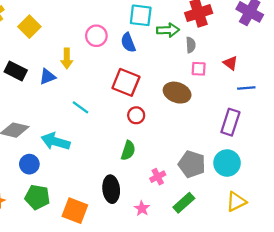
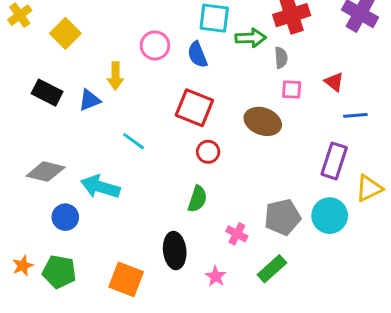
gray pentagon: (192, 164) -> (283, 217), turned -30
pink cross: (158, 177) -> (237, 234), turned -35
green pentagon: (37, 197) -> (59, 272), moved
yellow triangle: (236, 202) -> (369, 188), moved

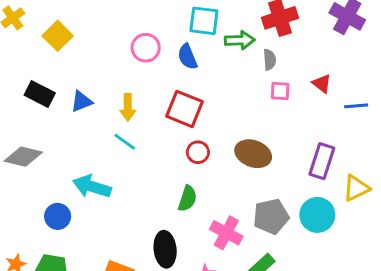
yellow arrow: (115, 76) -> (128, 107), moved
blue line: (355, 115) -> (356, 106), moved
brown ellipse: (263, 121) -> (253, 154), moved
gray diamond: (46, 172) -> (23, 157), moved
pink cross: (237, 234) -> (226, 233), size x1.5

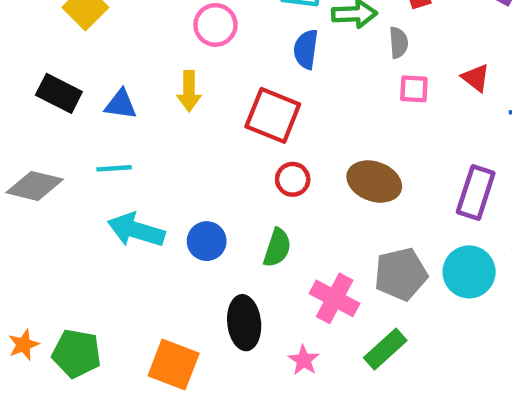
blue semicircle: (187, 57) -> (306, 49), moved, turned 30
blue triangle: (81, 101) -> (121, 104), turned 30
yellow arrow: (128, 107) -> (189, 91), moved
cyan line: (125, 142) -> (114, 168), moved, turned -40
blue circle: (58, 216) -> (207, 241), moved

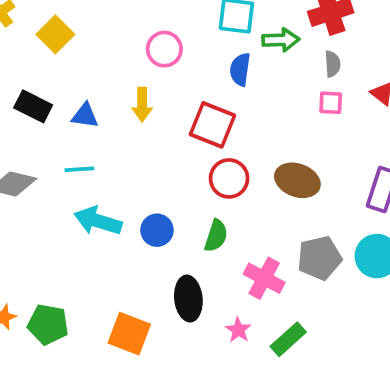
gray semicircle: (398, 43) -> (332, 64), moved
red circle: (293, 179) -> (229, 178), size x1.4
green rectangle: (385, 349) -> (288, 339), moved

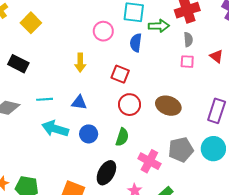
pink circle: (164, 49) -> (103, 31), moved
blue triangle: (85, 116) -> (79, 102), moved
red square: (212, 125) -> (120, 74), size x0.7
black ellipse: (188, 299) -> (106, 173), turned 35

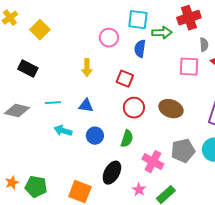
gray semicircle: (188, 40) -> (204, 45), moved
pink square: (187, 62) -> (189, 67), size x1.5
cyan arrow: (55, 129) -> (63, 131), size x0.7

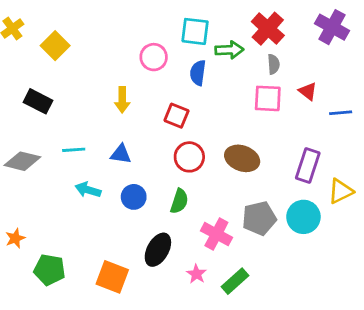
red cross: (189, 18) -> (268, 29), turned -30
gray semicircle: (204, 45) -> (273, 64), moved
orange star: (12, 183) -> (15, 238), moved

